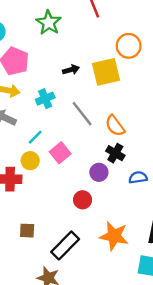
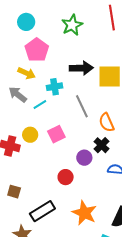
black arrow: (71, 70) -> (81, 68), size x1.6
cyan line: (35, 137) -> (40, 104), moved

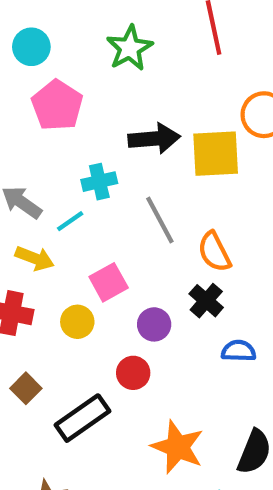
yellow arrow: (27, 73) -> (35, 258), moved
yellow circle: (30, 135) -> (77, 322), moved
purple circle: (84, 158) -> (154, 324), moved
brown square: (14, 192) -> (26, 388), moved, turned 32
black rectangle: (42, 211) -> (82, 418), moved

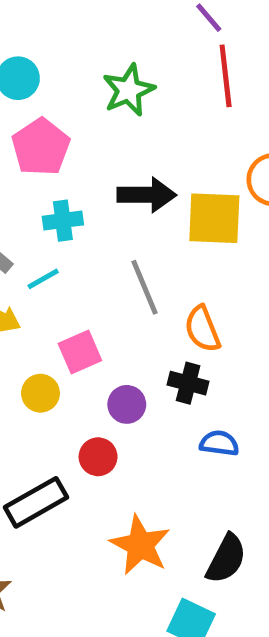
cyan cross: (99, 182) -> (63, 221), moved
black cross: (206, 301) -> (188, 383), turned -32

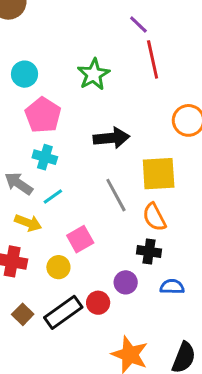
yellow square: (214, 218) -> (159, 174), moved
cyan cross: (63, 221) -> (45, 157), moved, turned 30
purple circle: (127, 404) -> (126, 282), moved
black rectangle: (36, 502) -> (63, 312), moved

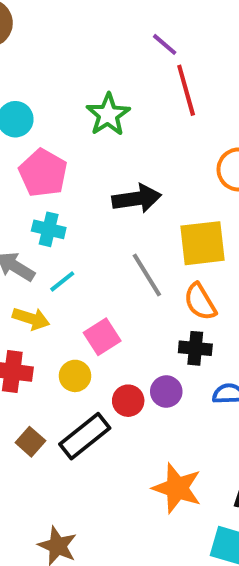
red circle: (98, 303) -> (128, 401), moved

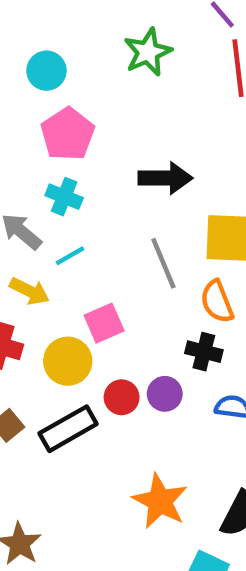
green star: (108, 115) -> (148, 52), moved
yellow circle: (75, 376) -> (68, 361), size x1.4

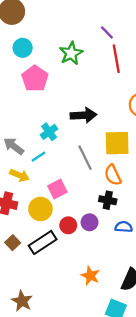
cyan circle: (46, 71) -> (23, 48), moved
pink pentagon: (68, 134) -> (35, 79), moved
cyan cross: (64, 197) -> (49, 132), moved, turned 35
orange star: (160, 501) -> (90, 276), size x0.7

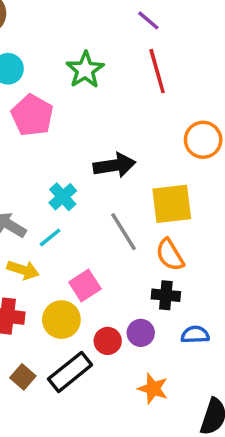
purple line: (107, 32) -> (148, 20), moved
orange star: (90, 276) -> (153, 389), moved

